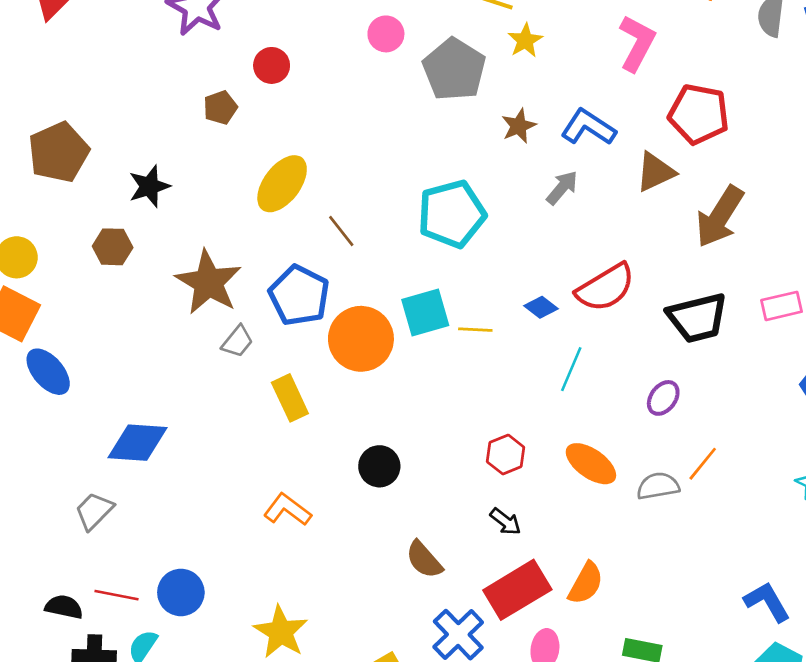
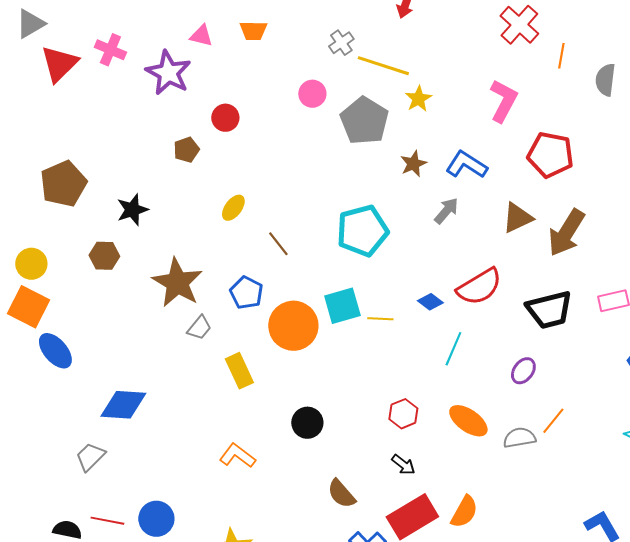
brown triangle: (655, 172) -> (517, 218), moved
yellow ellipse: (282, 184) -> (233, 208), size x0.6
blue pentagon: (299, 295) -> (246, 293), size x0.7

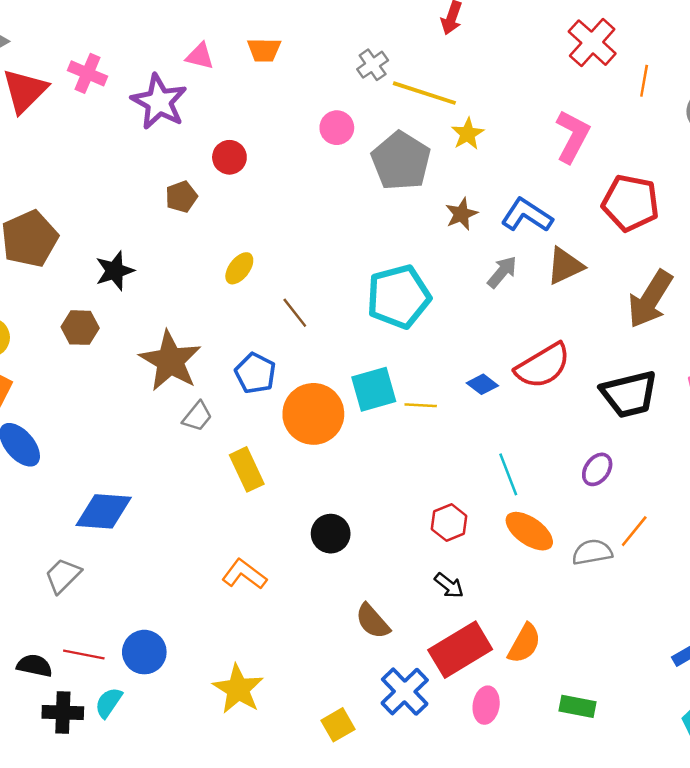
brown triangle: (517, 218) -> (565, 266), moved
cyan line: (453, 349) -> (508, 474), moved, turned -44

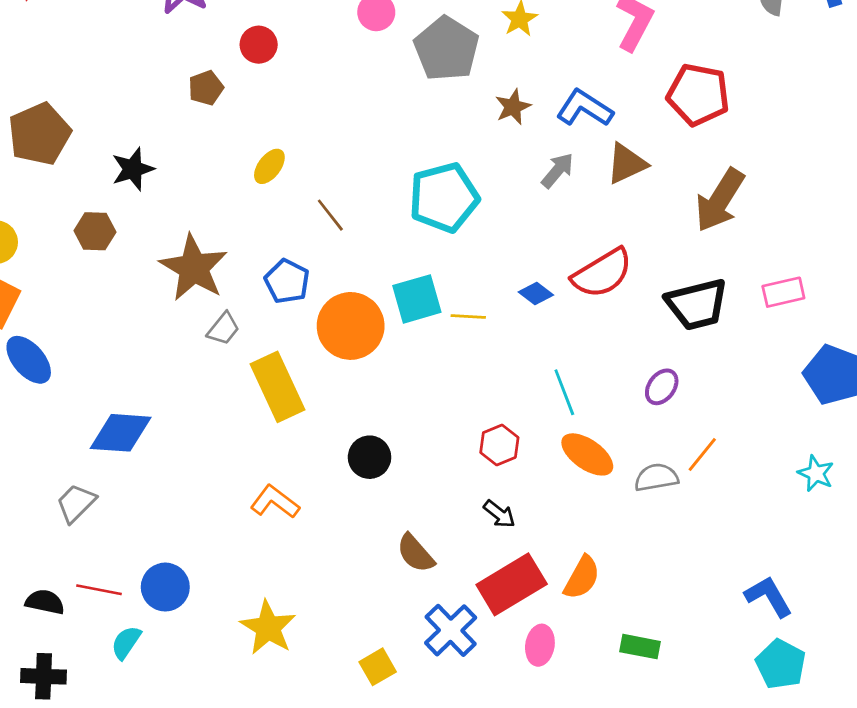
yellow rectangle: (247, 469) -> (278, 387), size x1.4
black cross: (63, 713) -> (44, 676), moved

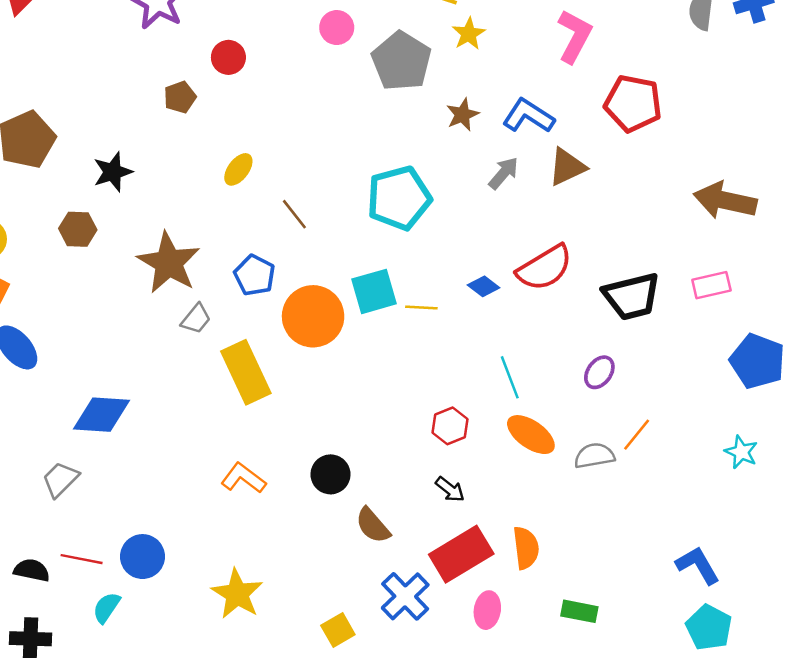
brown arrow: (720, 200) -> (725, 201), moved, turned 70
black circle: (370, 457) -> (330, 474), moved
orange semicircle: (582, 578) -> (526, 548), turned -36

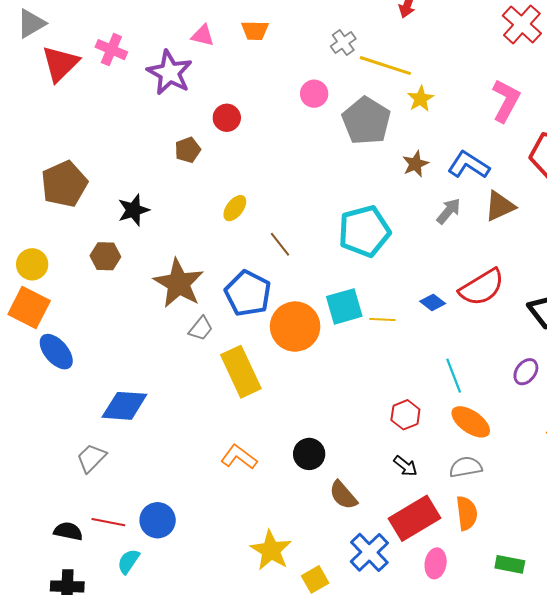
blue pentagon: (255, 275) -> (248, 293), size x1.4
gray semicircle: (594, 456) -> (466, 467), moved
yellow star: (237, 594) -> (271, 550), moved

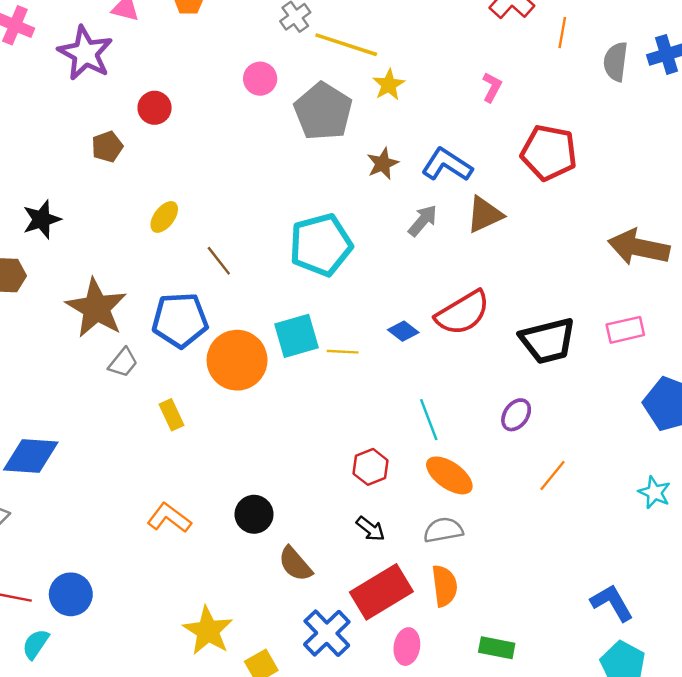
pink L-shape: (506, 101) -> (492, 87), size x0.6
blue pentagon: (248, 293) -> (180, 320), turned -30
yellow rectangle: (241, 372) -> (172, 415), size x0.5

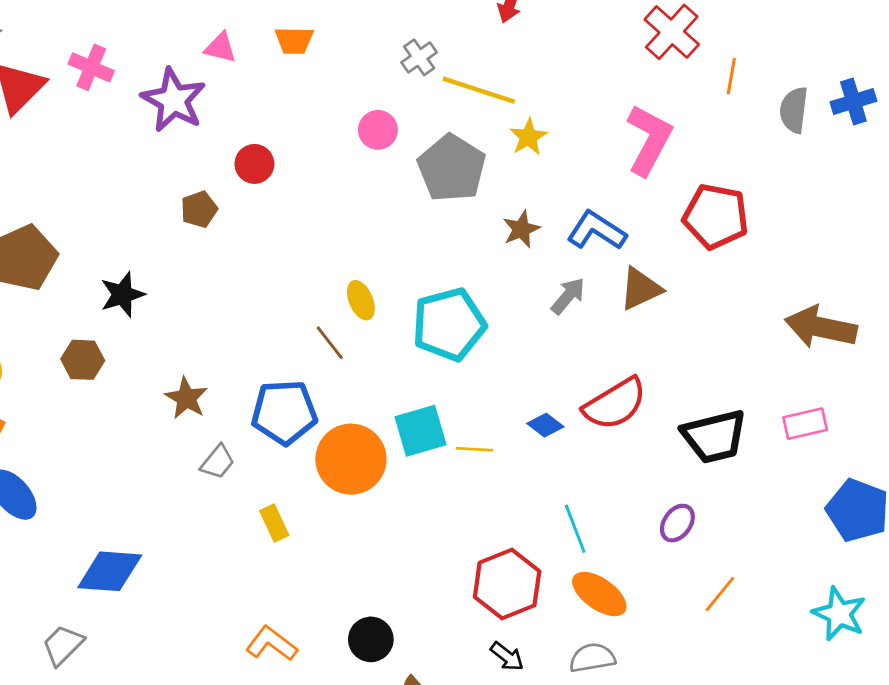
pink L-shape: (492, 87) -> (649, 140), size x2.0
yellow ellipse: (164, 217) -> (361, 300), moved, turned -60
brown star: (96, 308) -> (186, 398), size x0.6
red hexagon: (370, 467) -> (507, 584), size x1.6
cyan star: (654, 492) -> (839, 614), size x1.4

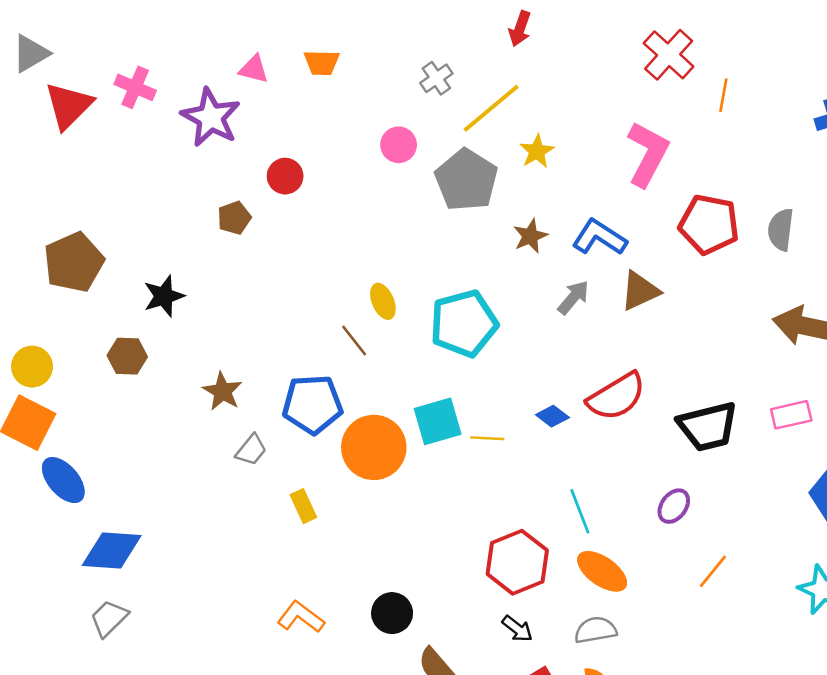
yellow line: (479, 90) -> (491, 108), turned -58
gray semicircle: (794, 110) -> (781, 230), moved
blue diamond: (110, 571) -> (112, 550), moved

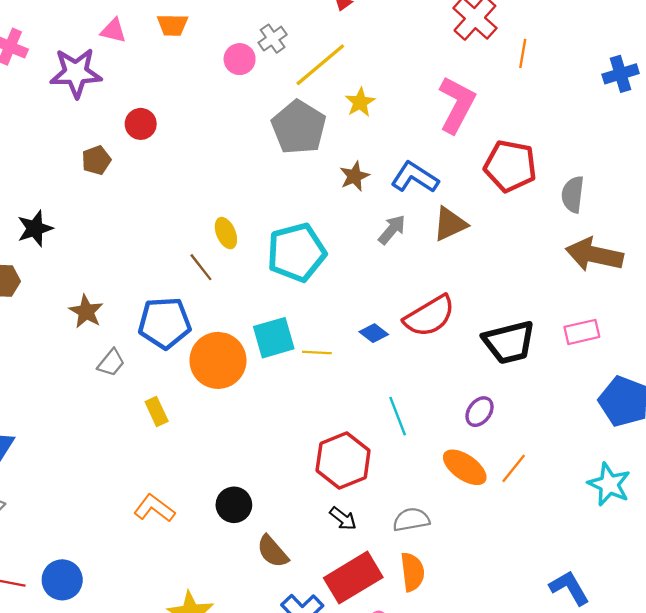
purple star: (211, 117) -> (76, 73), turned -30
pink circle: (399, 145) -> (240, 59), moved
gray semicircle: (781, 230) -> (573, 194), moved
orange ellipse: (602, 571) -> (465, 467), moved

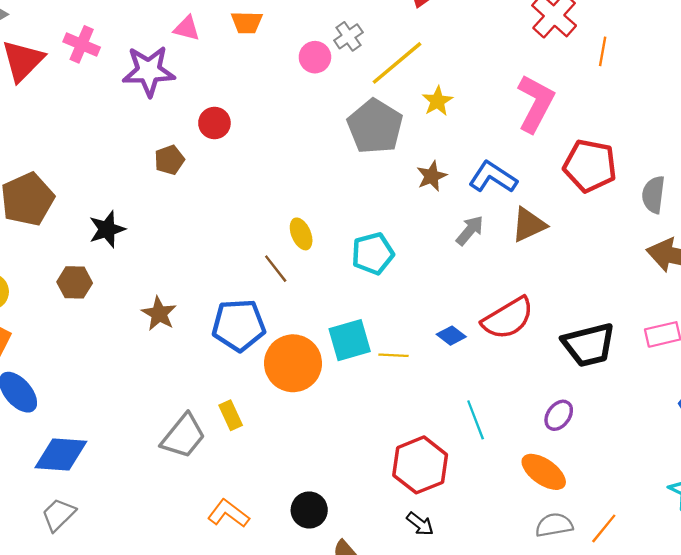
cyan pentagon: (296, 252) -> (373, 254), size x0.7
gray trapezoid: (111, 363) -> (183, 436), moved, size x1.6
orange line: (514, 468) -> (604, 528), moved
gray semicircle: (411, 520) -> (554, 525), moved

